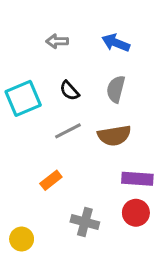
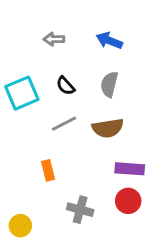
orange rectangle: (51, 180) -> (48, 170), turned -66

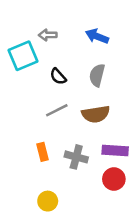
cyan square: (22, 93) -> (23, 56), moved
gray cross: (80, 210) -> (76, 157), moved
yellow circle: (20, 226) -> (48, 201), moved

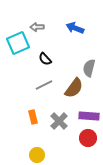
gray semicircle: (97, 75) -> (89, 68), moved
brown semicircle: (96, 114) -> (74, 88), turned -45
gray cross: (76, 157) -> (59, 121), turned 30

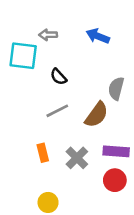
cyan square: (18, 43) -> (23, 56), turned 30

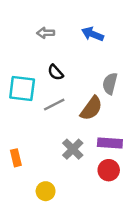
cyan square: (23, 56) -> (22, 89), moved
orange rectangle: (43, 153) -> (16, 158), moved

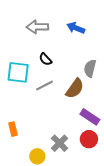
gray arrow: (46, 33) -> (37, 27), size x1.5
purple rectangle: (110, 143) -> (90, 117), turned 30
gray cross: (73, 149) -> (60, 143), moved

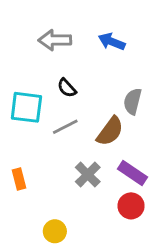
orange rectangle: (13, 129) -> (19, 179), moved
gray cross: (60, 143) -> (88, 175), moved

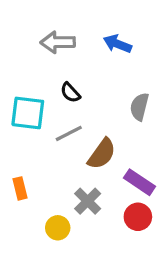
brown semicircle: (110, 131) -> (102, 154), moved
gray cross: (88, 175) -> (88, 201), moved
yellow circle: (55, 231) -> (58, 228), moved

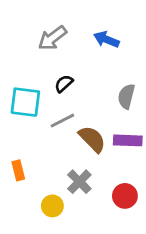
gray arrow: (58, 42) -> (52, 38), turned -36
black semicircle: (70, 93) -> (64, 84), turned 90
brown semicircle: (102, 154) -> (92, 139), turned -80
purple rectangle: (139, 182) -> (128, 140), moved, turned -32

